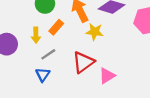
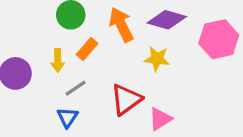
yellow star: (95, 32) -> (157, 59), moved

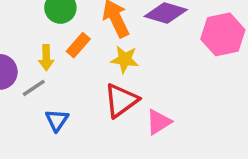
yellow star: (157, 59) -> (125, 59), moved
gray line: (76, 88) -> (34, 88), moved

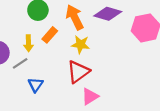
pink triangle: (159, 122) -> (90, 96), moved

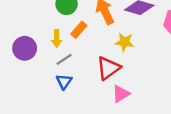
yellow star: (81, 44) -> (124, 42), moved
gray line: (20, 63) -> (64, 59), moved

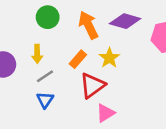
orange rectangle: (79, 30) -> (78, 59), moved
yellow star: (124, 42) -> (109, 58), turned 30

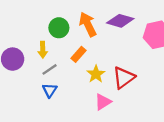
green circle: (48, 17) -> (59, 28), moved
yellow star: (109, 58) -> (96, 74), moved
red triangle: (92, 85) -> (124, 78), moved

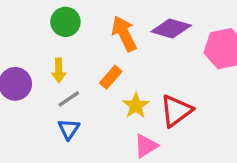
green circle: (59, 28) -> (65, 22), moved

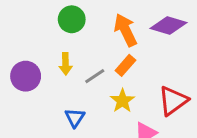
orange rectangle: (111, 77) -> (125, 65), moved
gray line: (69, 99) -> (95, 76), moved
yellow star: (136, 106) -> (122, 101), moved

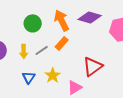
green circle: (72, 19) -> (33, 23), moved
yellow arrow: (66, 64) -> (24, 51), moved
yellow star: (122, 101) -> (53, 75), moved

